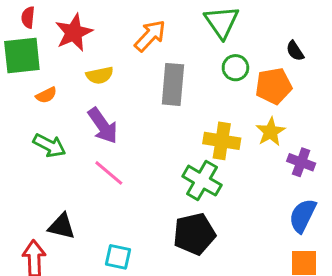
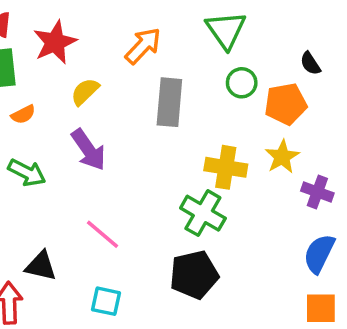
yellow semicircle: (100, 75) -> (85, 92), turned 148
pink line: (109, 173) -> (103, 234), moved

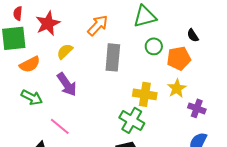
green triangle: (226, 30) -> (145, 16), turned 50
orange semicircle: (23, 114) -> (30, 64), size x1.5
pink line: (103, 234) -> (60, 126), moved

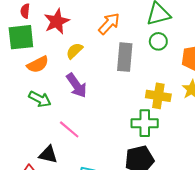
green circle: (154, 46) -> (158, 41), moved
green cross: (132, 120) -> (145, 123), turned -30

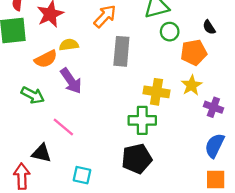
green circle: (158, 41) -> (170, 32), moved
yellow semicircle: (74, 51) -> (69, 45), turned 36
orange semicircle: (38, 64) -> (46, 59), moved

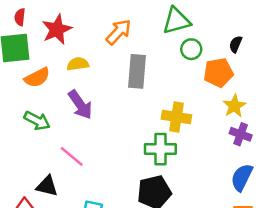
black semicircle: (209, 27) -> (236, 44), turned 56
orange semicircle: (46, 59) -> (37, 78), moved
yellow star: (192, 85) -> (234, 106), moved

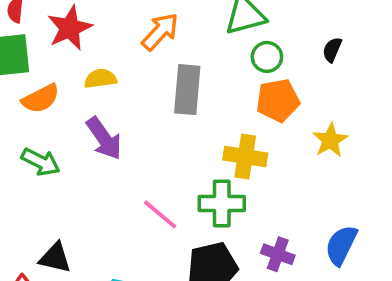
orange pentagon: (218, 73) -> (278, 100), moved
purple cross: (241, 134) -> (278, 254), moved
pink line: (72, 156) -> (160, 214), moved

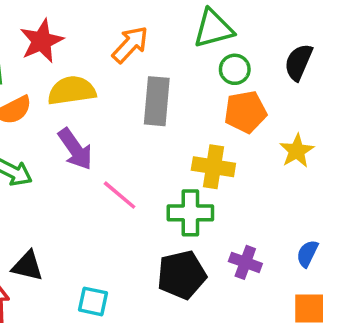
black semicircle: (332, 50) -> (298, 62), size x1.5
yellow semicircle: (100, 79) -> (72, 91), size x1.5
pink line: (160, 214) -> (120, 195), moved
blue semicircle: (341, 245) -> (307, 254), size x0.7

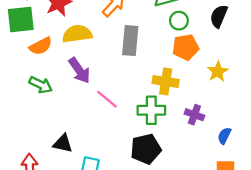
purple cross: (245, 262) -> (194, 115), moved
black triangle: (27, 266) -> (63, 143), moved

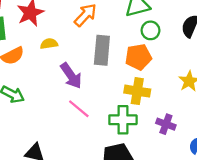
yellow semicircle: (77, 34) -> (49, 44), size x0.6
orange pentagon: (186, 47) -> (138, 57), moved
purple arrow: (79, 70) -> (71, 76), moved

